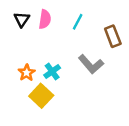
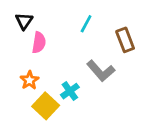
pink semicircle: (45, 19) -> (39, 43), moved
cyan cross: (52, 71) -> (70, 91), moved

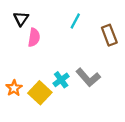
gray L-shape: (101, 71) -> (88, 77), moved
orange star: (29, 80) -> (14, 88), moved

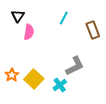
gray L-shape: (88, 77) -> (75, 66), turned -75
cyan cross: (61, 80) -> (60, 85), moved

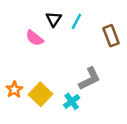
black triangle: (18, 16) -> (54, 19), moved
pink semicircle: (29, 32) -> (35, 38), turned 119

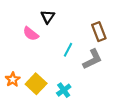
cyan line: (76, 21) -> (68, 50), moved
gray L-shape: (90, 79) -> (92, 59), moved

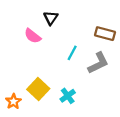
brown rectangle: (99, 32) -> (105, 34), turned -54
orange star: (13, 79) -> (13, 101), moved

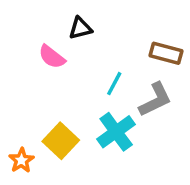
black triangle: (51, 18) -> (80, 28), turned 42
cyan cross: (68, 96) -> (116, 132), moved, size x1.5

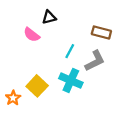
cyan cross: (116, 132) -> (71, 81), turned -30

